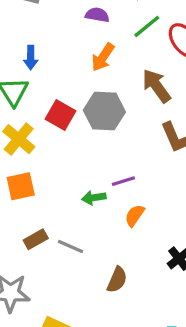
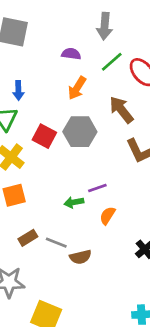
brown semicircle: (117, 280) -> (80, 257), moved, turned 55

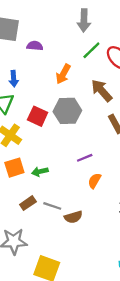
purple semicircle: (71, 54) -> (35, 46), moved
green arrow: (74, 202) -> (40, 172), moved

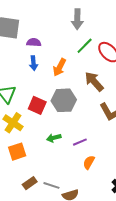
blue arrow: (14, 79) -> (34, 63), moved
green arrow: (40, 172) -> (54, 138), moved

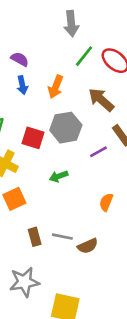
purple semicircle: (34, 42) -> (20, 59), turned 32
purple line: (80, 142) -> (99, 152), moved
brown rectangle: (30, 183) -> (35, 237), turned -64

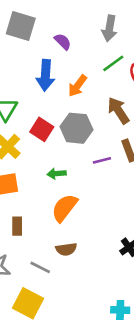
purple semicircle: (20, 59) -> (63, 42), moved
blue arrow: (22, 85) -> (45, 75), size x1.6
orange semicircle: (106, 202) -> (64, 208), moved, size x1.6
gray line: (62, 237) -> (40, 267), moved

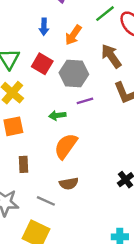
blue arrow: (45, 75) -> (44, 27), size x0.6
red square: (42, 129) -> (42, 64), moved
purple line: (102, 160) -> (85, 101), moved

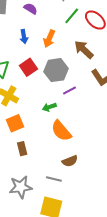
red square: (42, 64) -> (28, 67), turned 36
orange semicircle: (66, 146) -> (61, 131), turned -65
brown rectangle: (23, 164) -> (22, 149), moved

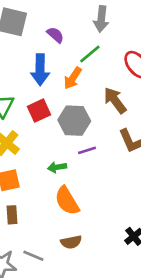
green line: (72, 16) -> (90, 54), moved
blue arrow: (24, 37) -> (40, 70), size x1.6
gray line: (54, 179) -> (33, 256), moved

